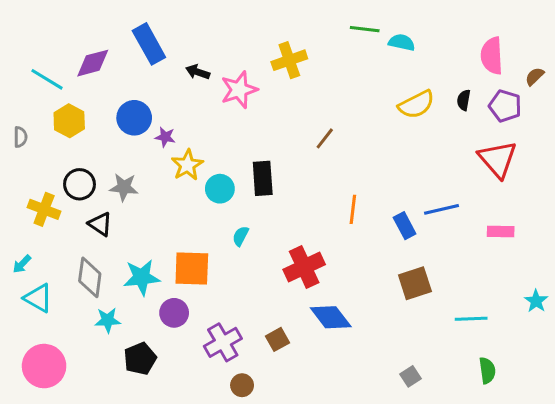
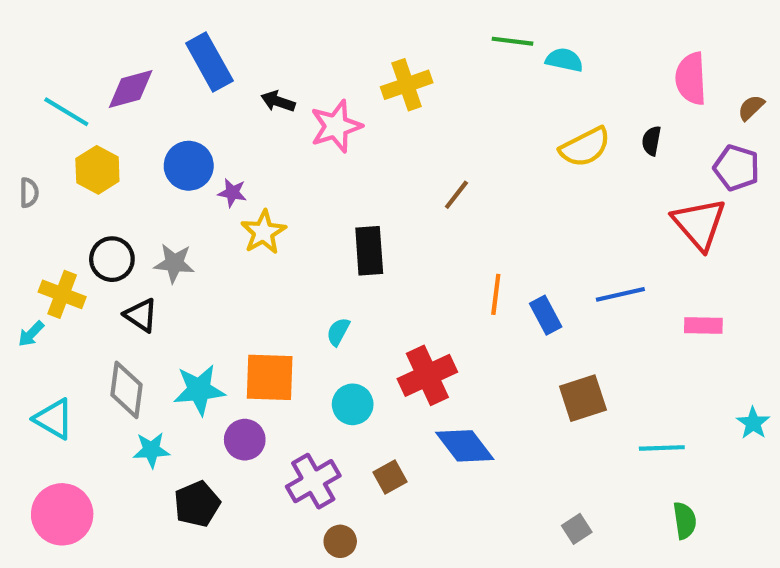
purple pentagon: (505, 106) -> (737, 168), moved
cyan circle: (220, 189) -> (353, 404), moved
blue rectangle: (405, 226) -> (546, 315), moved
cyan arrow: (22, 264) -> (31, 334), moved

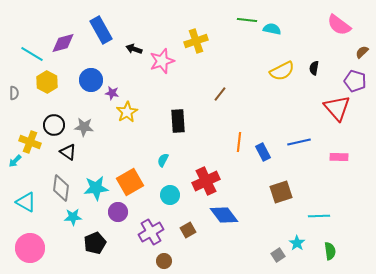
pink semicircle: (691, 79) -> (339, 25), moved, turned -50
orange square: (270, 377) -> (130, 182), turned -32
cyan star: (753, 423) -> (297, 243), moved

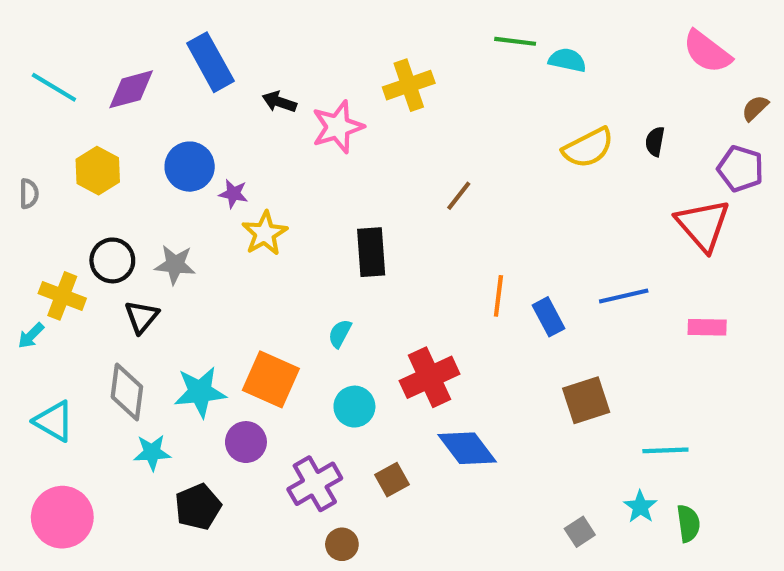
cyan line: (32, 54) -> (54, 87), moved
black triangle: (68, 152) -> (142, 317), turned 36
orange square: (130, 182) -> (271, 379), turned -36
cyan star: (297, 243) -> (640, 507), moved

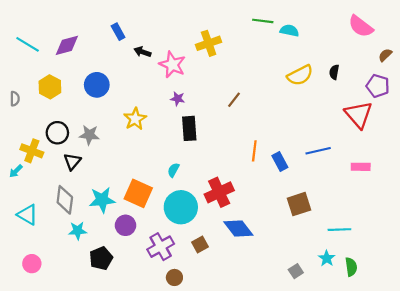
blue rectangle: (210, 62) -> (118, 32), moved, size x0.6
pink star: (338, 127) -> (172, 65), turned -30
purple star: (233, 194) -> (178, 99), moved
cyan circle: (354, 407) -> (181, 207), size x1.6
pink circle: (62, 517) -> (32, 264), size x0.6

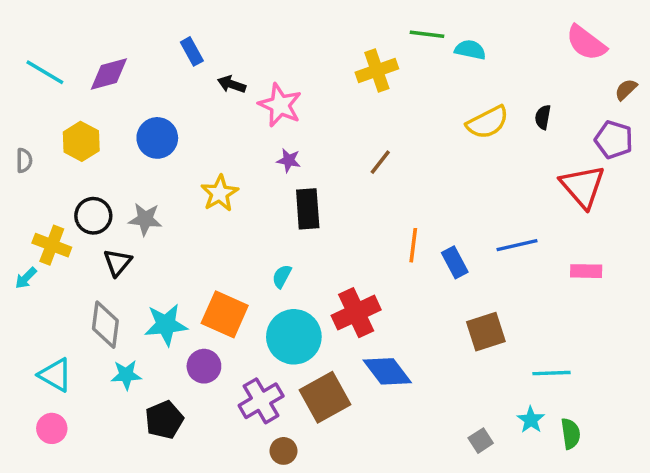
yellow cross: (209, 43) -> (377, 70), moved
cyan triangle: (28, 215) -> (55, 375), moved
brown square: (200, 244) -> (325, 397), size x1.8

